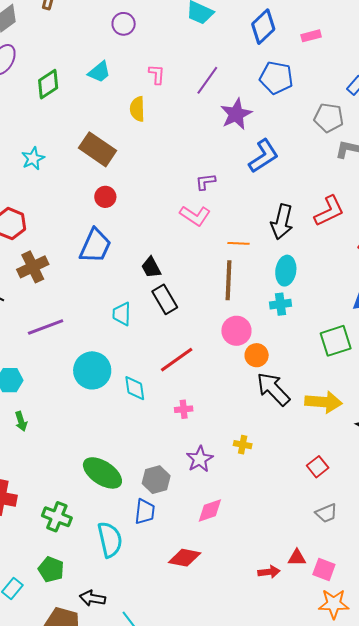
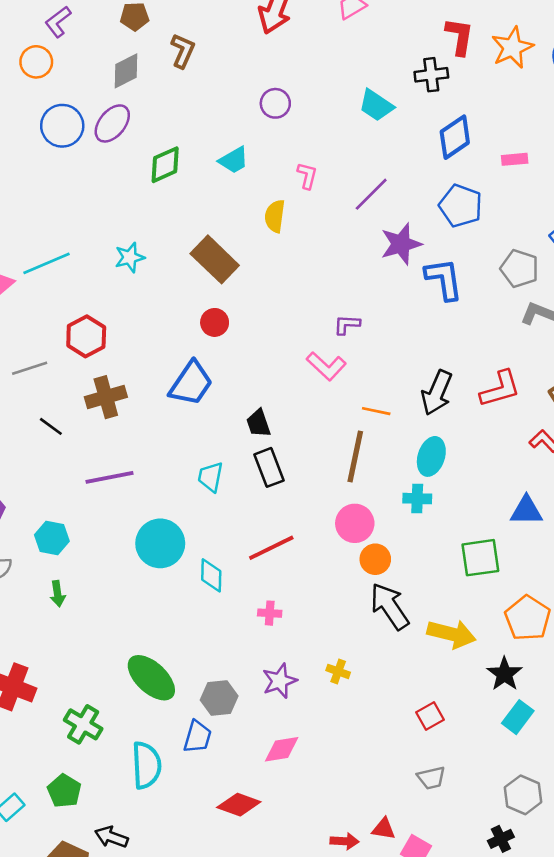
blue L-shape: (264, 156) -> (444, 279), moved, turned -75

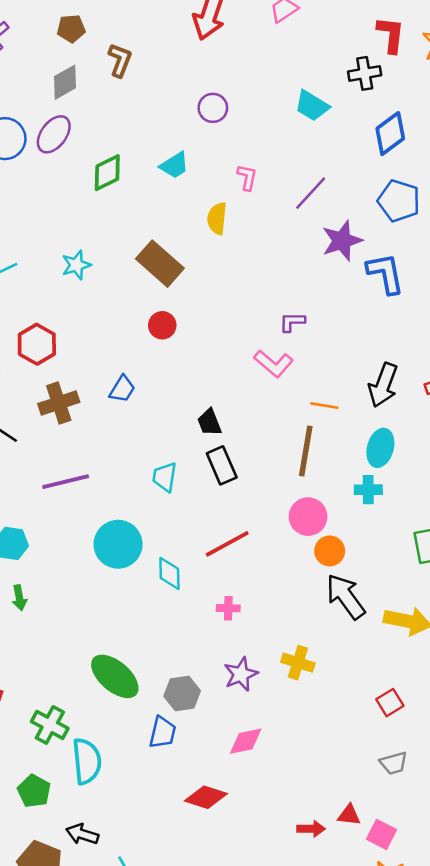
blue trapezoid: (191, 383) -> (122, 389), moved, size x0.6
yellow cross: (338, 671) -> (298, 663), size x1.4
cyan semicircle: (146, 765) -> (87, 761), moved

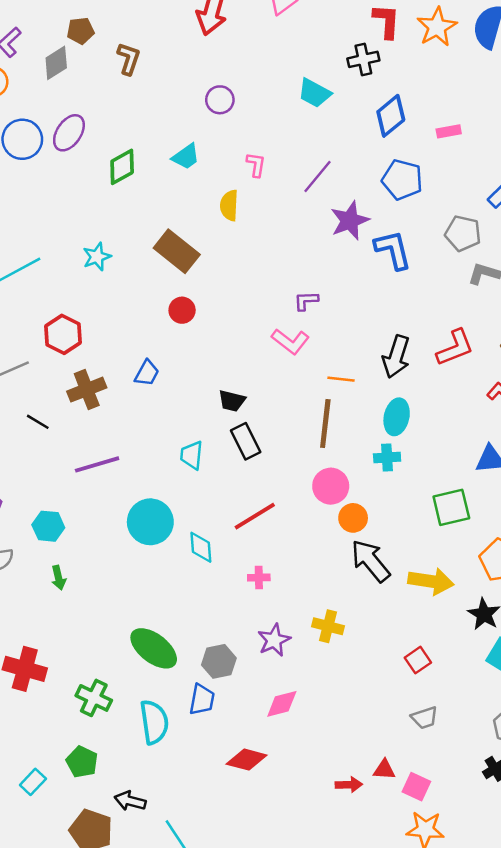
gray diamond: (65, 82) -> (56, 63), moved
black trapezoid: (209, 422) -> (232, 401), turned -52
cyan semicircle: (87, 761) -> (154, 722), moved

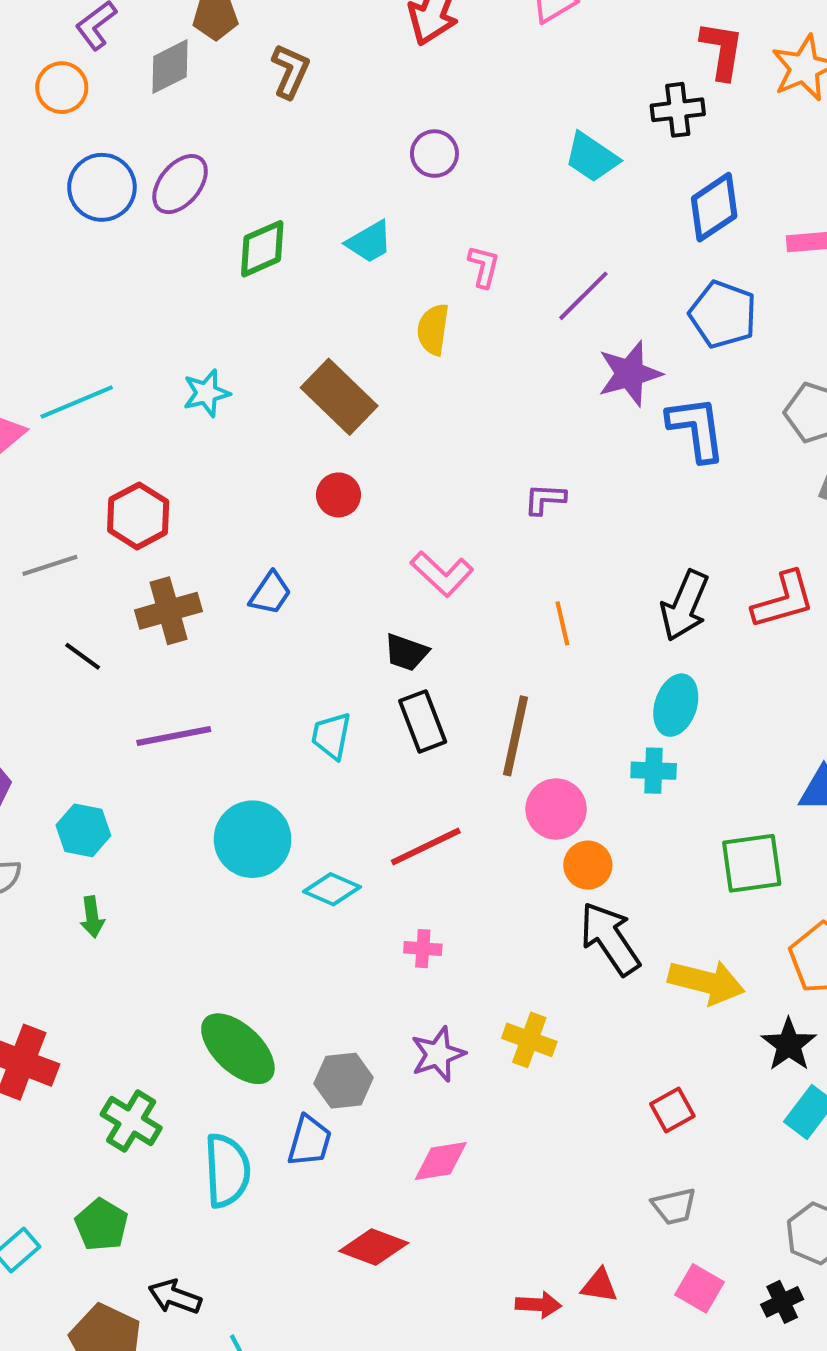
pink L-shape: (290, 341) -> (442, 574), moved
orange line: (341, 379) -> (562, 623), moved, turned 65
brown line: (325, 423) -> (515, 736), moved
cyan diamond: (201, 547) -> (332, 889), turned -68
pink square: (416, 787) -> (699, 1288), moved

